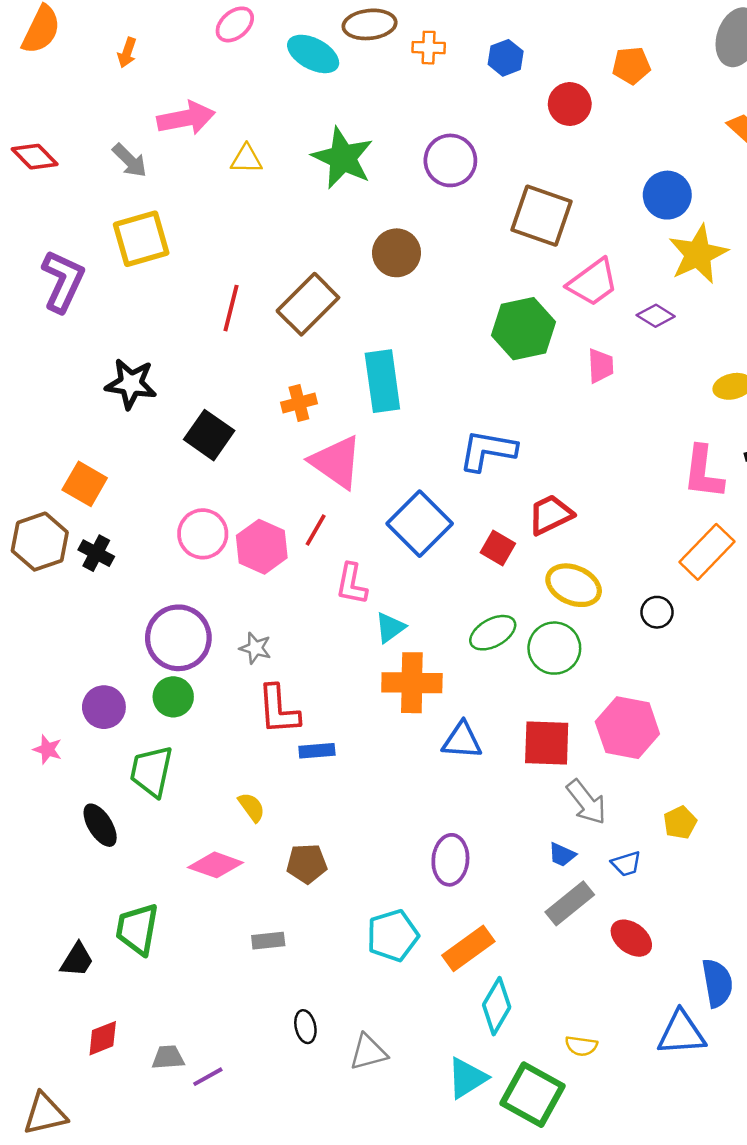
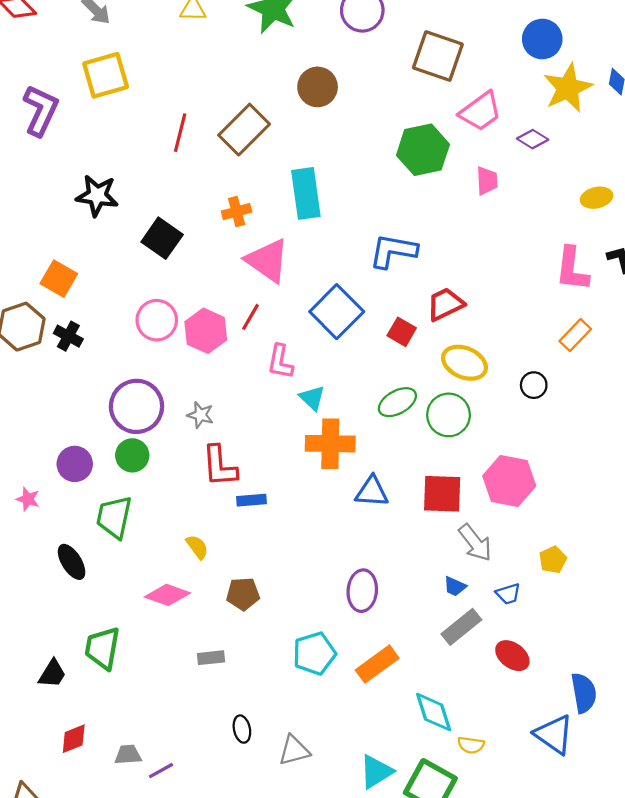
orange rectangle: (707, 552) -> (575, 335), size x0.7
cyan triangle: (390, 628) -> (312, 398), turned -40
cyan diamond: (497, 1006) -> (434, 712), moved, turned -48
blue triangle: (681, 1033) -> (554, 734), turned 39

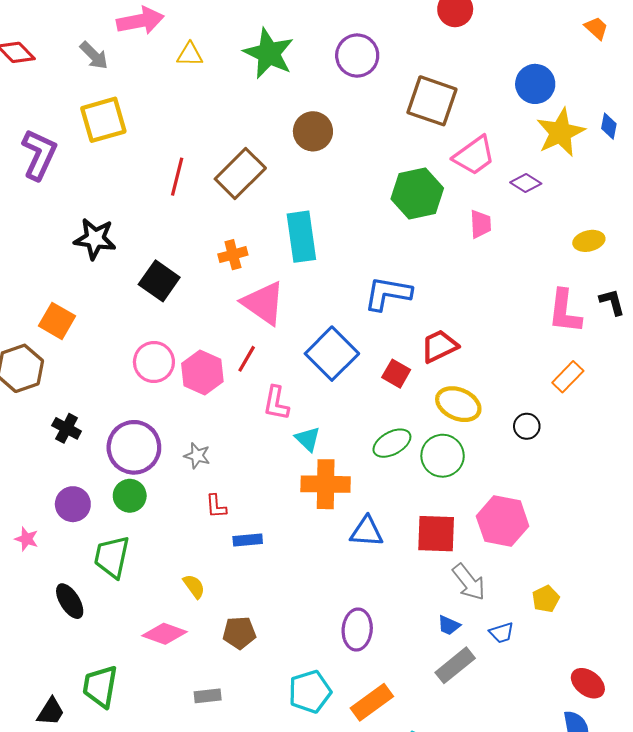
black cross: (68, 336) -> (67, 428), moved
red L-shape: (220, 466) -> (216, 506), size x0.6
red ellipse: (512, 656) -> (588, 683), moved

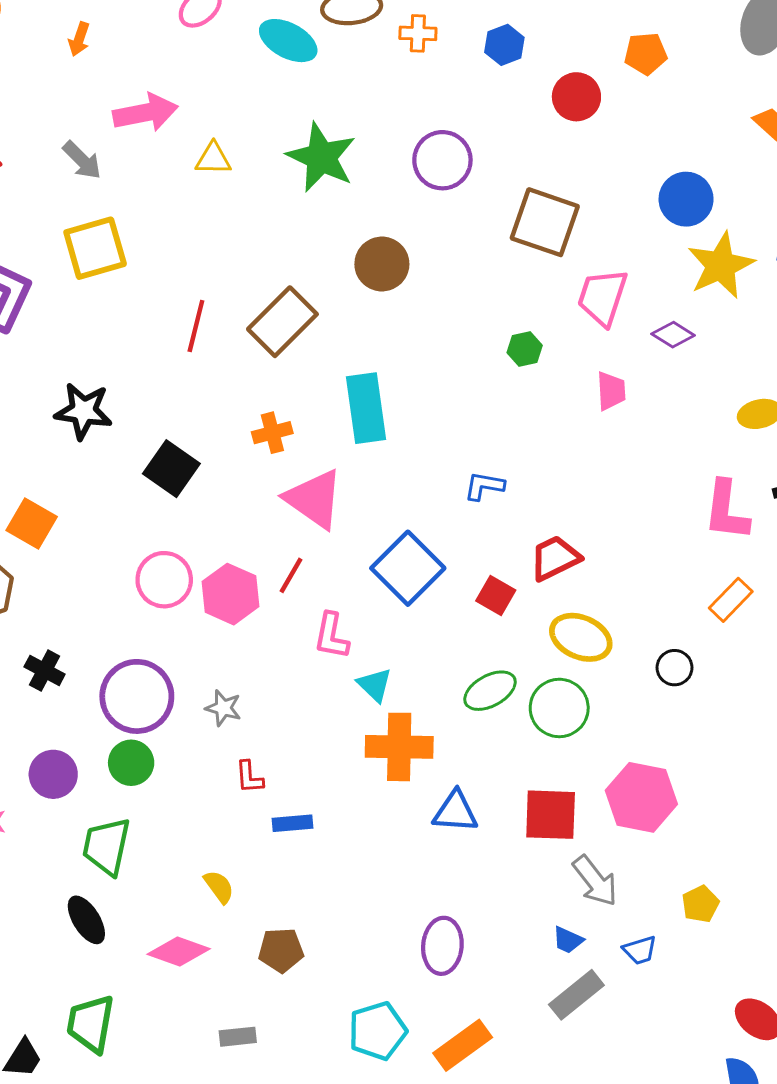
pink trapezoid: (474, 156) -> (602, 297), turned 144
green hexagon: (417, 193) -> (525, 349), size x0.5
blue L-shape: (388, 294) -> (484, 486), size x0.6
black ellipse: (70, 601) -> (86, 920), moved

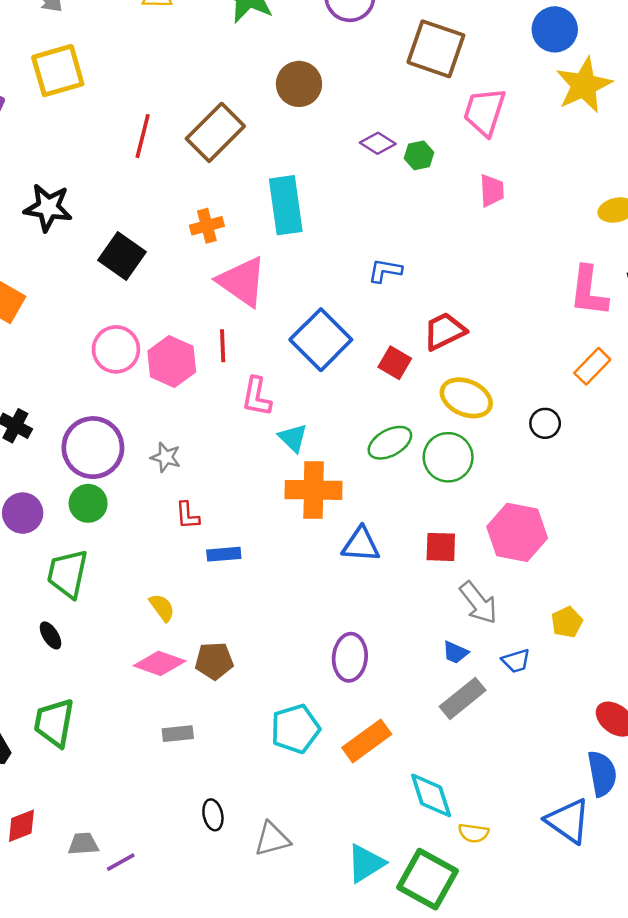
purple diamond: (673, 335) -> (378, 143), moved
red line: (291, 575) -> (223, 346), turned -32
red square: (551, 815) -> (441, 547), size x0.7
black ellipse: (86, 920) -> (51, 635), size x0.7
pink diamond: (179, 952) -> (160, 663), moved

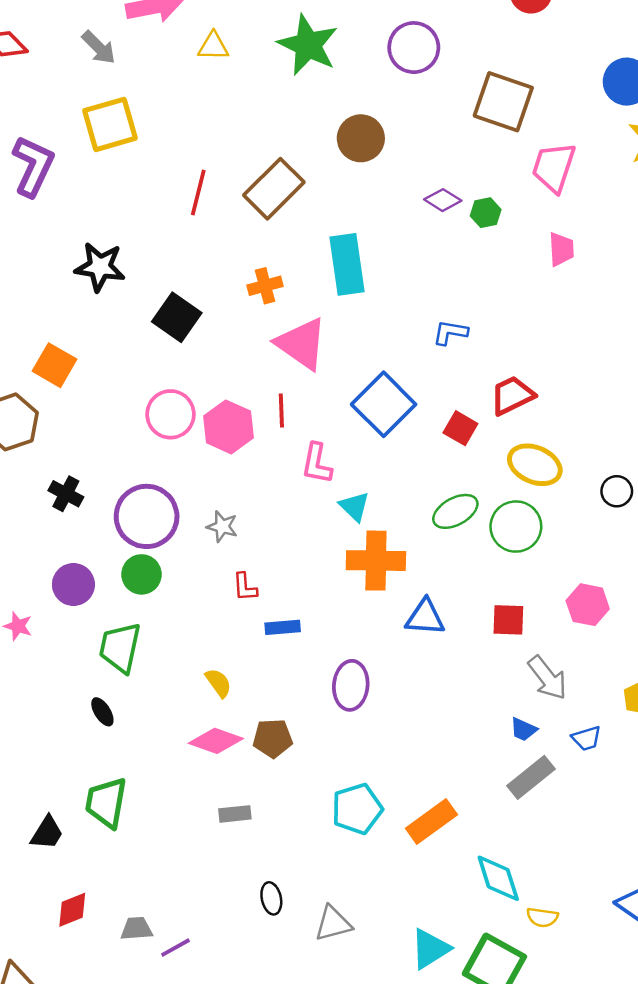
pink hexagon: (517, 532) -> (588, 605), size x0.7
purple ellipse: (350, 657) -> (351, 685), moved

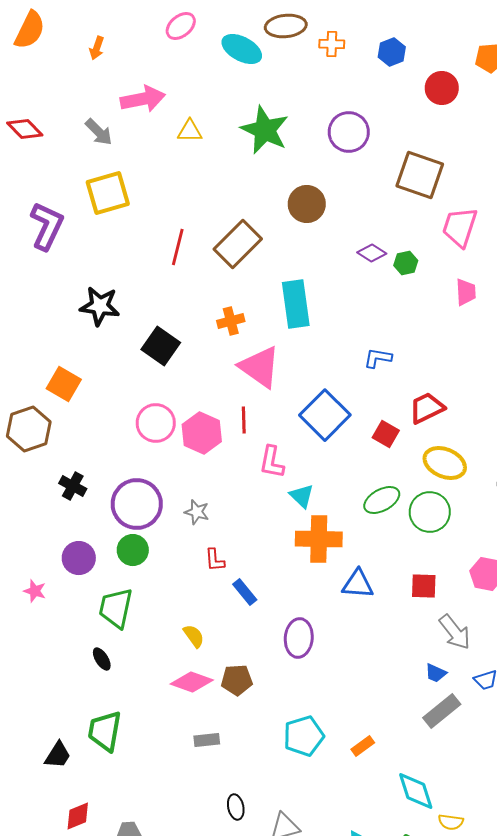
blue rectangle: (283, 627) -> (245, 592), turned 56
orange rectangle: (431, 821) -> (363, 746), size x0.6

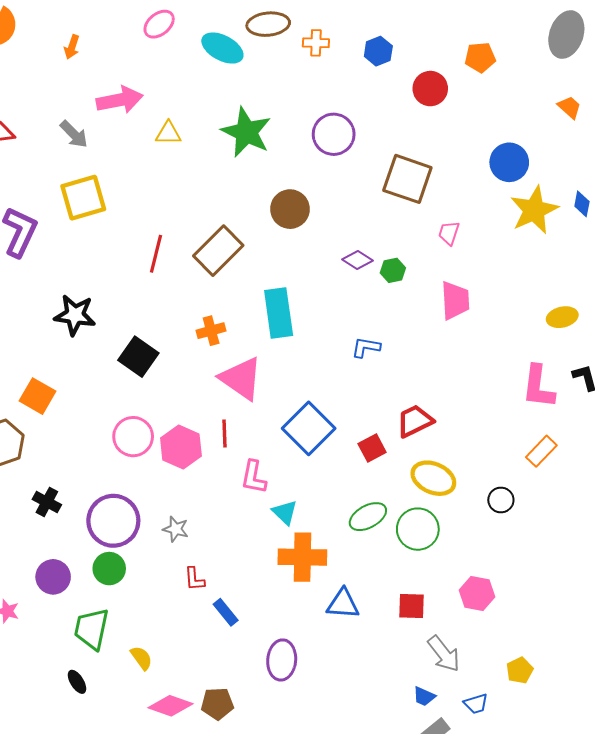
pink trapezoid: (460, 227) -> (449, 233), size x0.6
pink trapezoid: (466, 292) -> (455, 300), size x1.4
blue L-shape: (378, 358) -> (366, 347), moved
red square: (386, 434) -> (372, 448), turned 32
yellow semicircle: (194, 636) -> (141, 658), moved

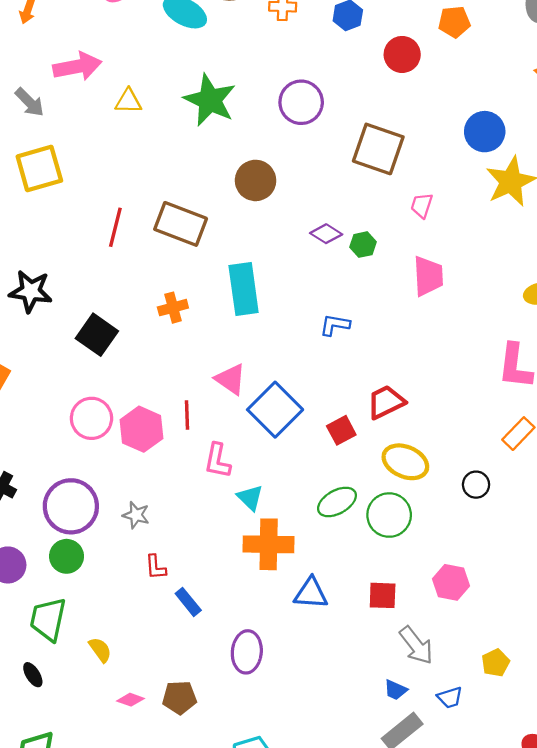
brown rectangle: (218, 251) -> (181, 224), turned 66
pink triangle: (241, 378) -> (231, 379), moved, size x0.7
pink diamond: (171, 706) -> (131, 700), size x0.6

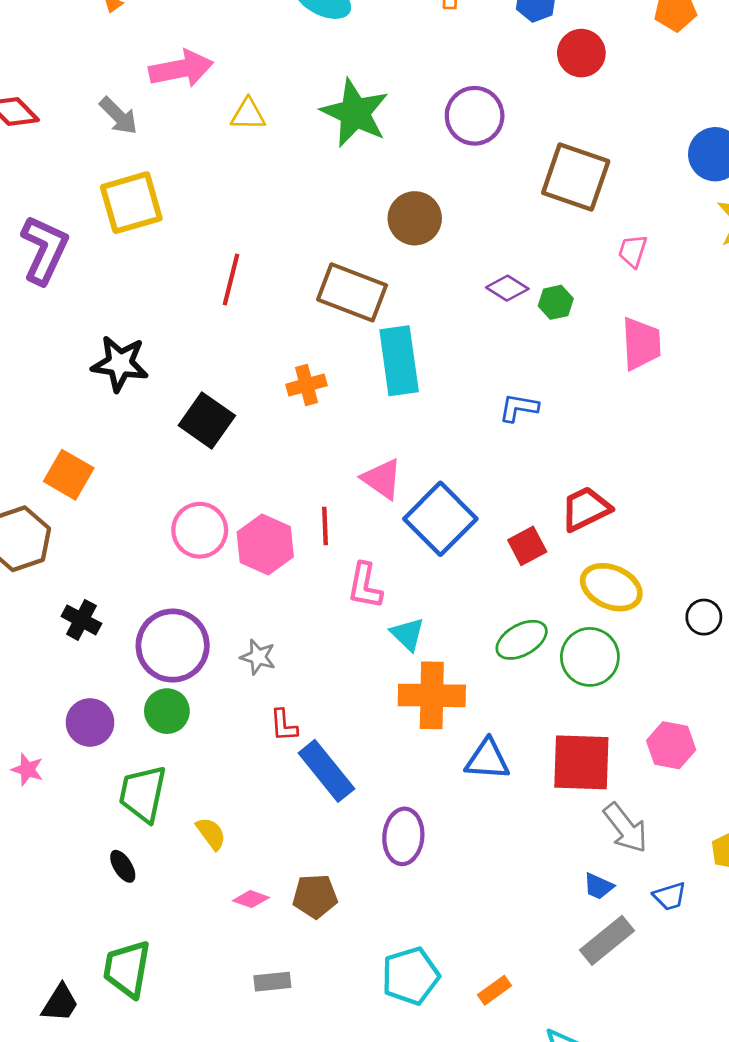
red circle: (402, 54) -> (581, 53), moved
brown rectangle: (181, 224) -> (352, 292), moved
red square: (383, 595) -> (581, 762), size x1.6
blue rectangle: (188, 602) -> (326, 771), size x1.6

